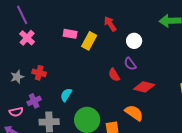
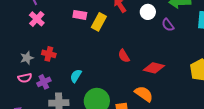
white circle: (134, 41) -> (148, 12), moved
purple semicircle: (130, 64) -> (168, 25), moved
pink semicircle: (16, 112) -> (25, 78), moved

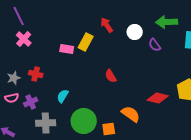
pink rectangle: (80, 15) -> (67, 49), moved
red diamond: (154, 68) -> (158, 98), moved

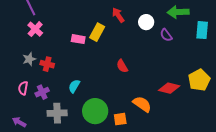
gray star: (14, 78) -> (29, 59), moved
pink semicircle: (12, 98) -> (23, 88), turned 112

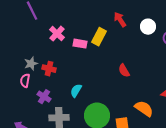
pink cross: (35, 29) -> (57, 34), moved
pink semicircle: (23, 88) -> (25, 81), moved
purple cross: (42, 92) -> (44, 97), turned -32

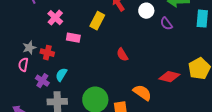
pink rectangle: (80, 44) -> (73, 38), moved
cyan semicircle: (76, 91) -> (61, 75), moved

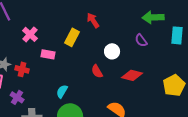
white circle: (146, 11) -> (112, 51), moved
cyan semicircle: (61, 75) -> (62, 91), moved
red diamond: (169, 77) -> (132, 75), moved

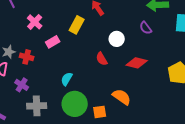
pink rectangle: (48, 54) -> (53, 42), turned -40

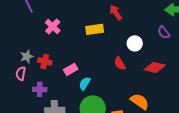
yellow rectangle: (77, 25) -> (95, 29), turned 54
pink rectangle: (53, 42) -> (71, 69), moved
purple cross: (22, 85) -> (40, 89), turned -32

